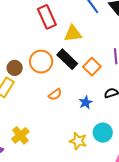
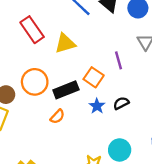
black rectangle: (67, 59) -> (66, 90), moved, turned -55
blue star: (86, 102) -> (97, 106), moved

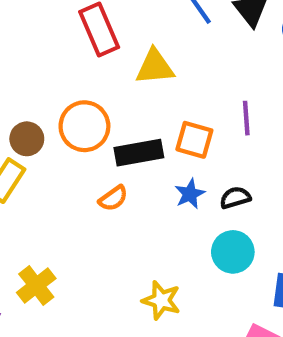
orange square: (94, 77) -> (194, 140), turned -30
cyan circle: (120, 150) -> (233, 252), moved

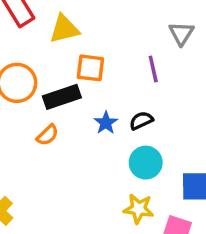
purple line: (246, 118) -> (153, 69), moved
orange square: (194, 140) -> (90, 68), moved
yellow star: (161, 300) -> (139, 209), moved

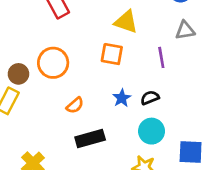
yellow triangle: (64, 29) -> (126, 22), moved, turned 30
gray triangle: (181, 33) -> (185, 30), turned 45
black rectangle: (62, 97) -> (90, 139), moved

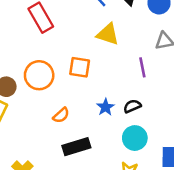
orange square: (112, 54) -> (80, 67), moved

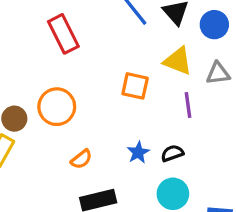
yellow triangle: (108, 34) -> (178, 61), moved
orange square: (80, 67) -> (135, 86), moved

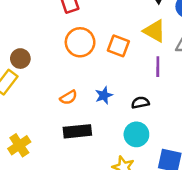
orange circle: (57, 107) -> (80, 42), moved
blue star: (138, 152) -> (104, 95), moved

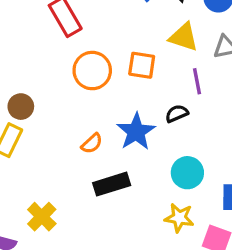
blue star: (104, 95) -> (136, 132), size x1.6
black semicircle: (140, 103) -> (177, 114), moved

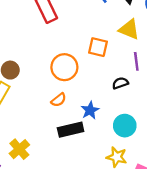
orange circle: (92, 71) -> (64, 67), moved
blue star: (136, 132) -> (90, 110), moved, size x0.7

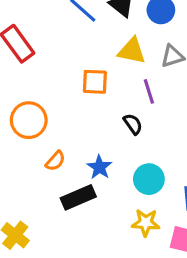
orange circle: (64, 67) -> (29, 120), moved
black semicircle: (120, 83) -> (133, 124), turned 84

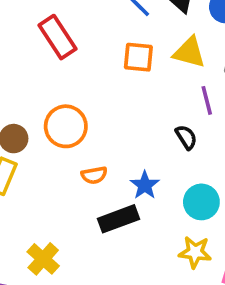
orange square: (95, 82) -> (138, 57), moved
orange semicircle: (55, 161) -> (94, 175), turned 35

